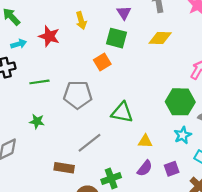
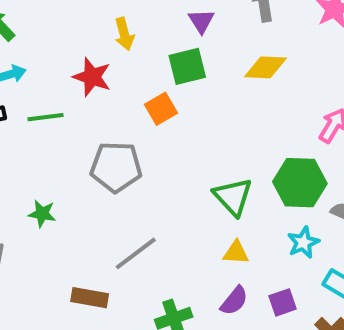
red star: (49, 36) -> (92, 77), moved
green square: (117, 38) -> (187, 66), turned -30
green line: (39, 82) -> (45, 117), moved
green triangle: (122, 112) -> (233, 197), moved, turned 35

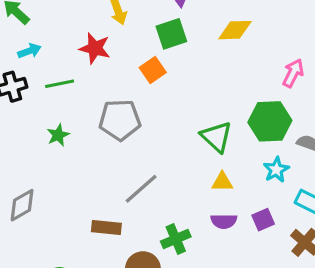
green star: (42, 214) -> (58, 135), moved, turned -30
purple semicircle: (234, 301) -> (224, 221), turned 55

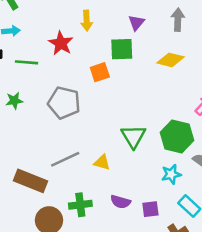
yellow triangle: (222, 182) -> (102, 162), moved
brown rectangle: (106, 227) -> (31, 181), size x1.4

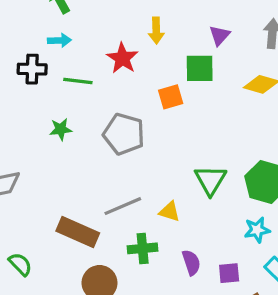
purple semicircle: (121, 202) -> (191, 262), turned -126
green cross: (80, 205) -> (143, 248), moved

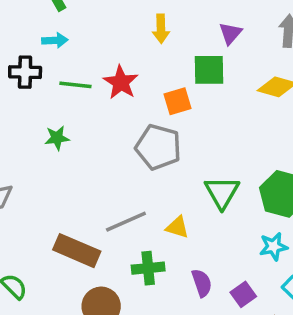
red star: (122, 58) -> (121, 82), moved
gray pentagon: (124, 134) -> (158, 147), moved
purple square: (229, 273) -> (243, 294), turned -30

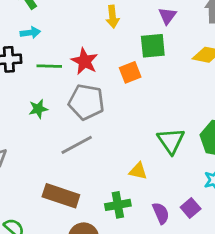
gray pentagon: (158, 147) -> (86, 102), moved
gray line: (126, 222) -> (77, 145), moved
purple square: (243, 294) -> (191, 208), moved

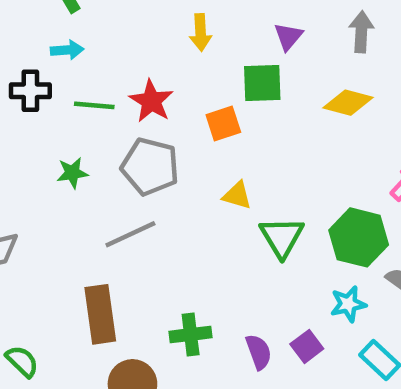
yellow triangle: (138, 171) -> (237, 195), moved
brown rectangle: (61, 196) -> (100, 314), turned 60

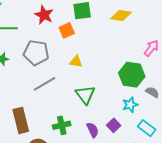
red star: (151, 101) -> (44, 15), moved
gray line: (130, 234) -> (45, 84), moved
green triangle: (282, 237) -> (85, 95), moved

